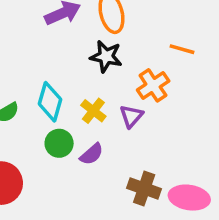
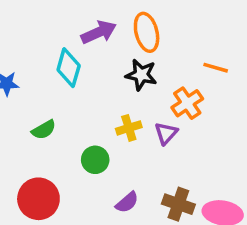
cyan diamond: (50, 102) -> (69, 68), moved
yellow cross: (93, 111) -> (129, 128), turned 35
purple semicircle: (92, 154) -> (127, 202), moved

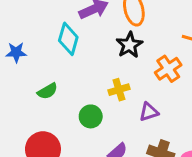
black star: (141, 75) -> (129, 45), turned 30
purple triangle: (166, 133) -> (149, 112), moved, turned 30

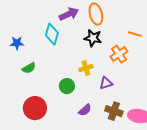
black star: (129, 45) -> (93, 38), turned -30
green semicircle: (47, 91) -> (29, 68), moved

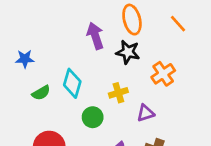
purple arrow: (69, 14) -> (95, 36), moved, turned -84
cyan diamond: (52, 34) -> (72, 83), moved
orange line: (135, 34) -> (178, 24), moved, turned 32

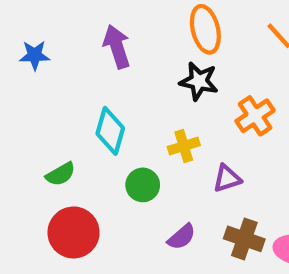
purple arrow: (95, 36) -> (117, 47), moved
blue star: (25, 59) -> (35, 55), moved
green semicircle: (41, 93) -> (61, 174), moved

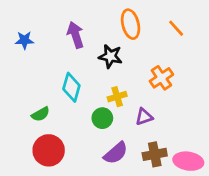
black star: (199, 81) -> (110, 56), moved
green circle: (143, 185) -> (102, 118), moved
purple semicircle: (182, 237) -> (116, 153), size x1.4
brown cross: (244, 239) -> (155, 154), turned -30

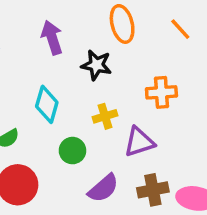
orange cross: (161, 78) -> (161, 92), turned 30
purple triangle: (144, 117) -> (139, 142), size x1.4
green circle: (102, 118) -> (72, 151), moved

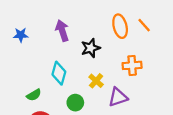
orange ellipse: (122, 24) -> (120, 26), moved
black star: (96, 65) -> (91, 48), turned -30
yellow cross: (105, 116) -> (96, 81), turned -32

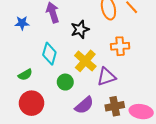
blue star: (21, 35) -> (22, 23), moved
yellow cross: (96, 81) -> (85, 61), size x1.5

